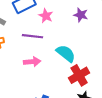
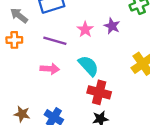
pink star: (46, 16) -> (85, 29), moved
red cross: (79, 75) -> (99, 92), turned 36

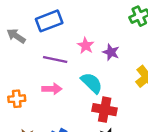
purple star: (112, 26) -> (111, 52), moved
orange cross: (14, 40) -> (17, 99), moved

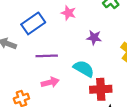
pink star: (86, 46) -> (68, 13), moved

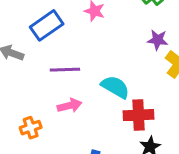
purple star: (94, 38) -> (158, 40), moved

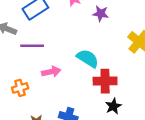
purple star: (158, 40) -> (101, 14), moved
purple line: (65, 70) -> (32, 46), moved

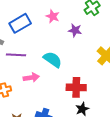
cyan semicircle: (88, 58) -> (53, 60), moved

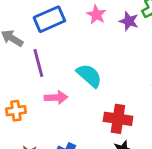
purple star: (75, 30) -> (129, 21), moved
purple line: (16, 55) -> (38, 63), turned 66

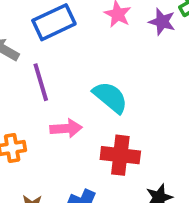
red cross: (118, 119) -> (120, 155), moved

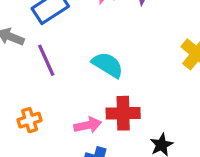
pink arrow: (66, 128) -> (88, 125), moved

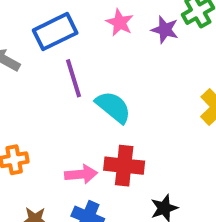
purple line: (46, 60) -> (74, 78), moved

